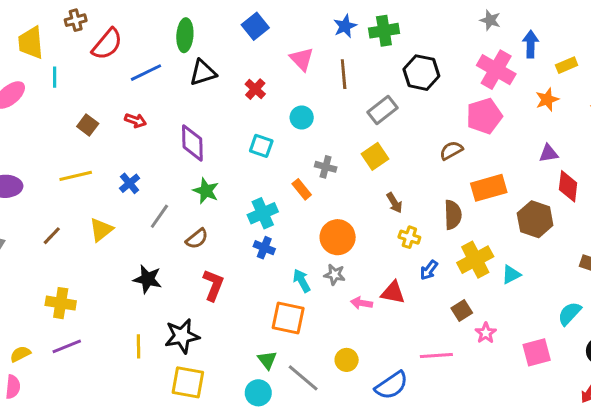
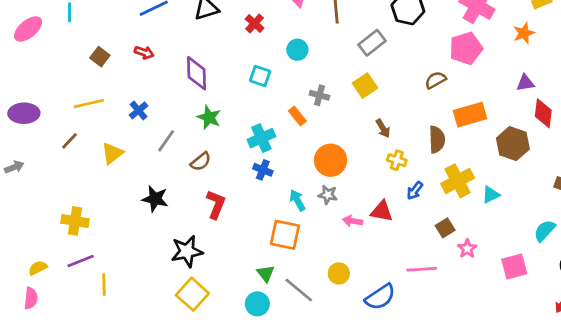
brown line: (52, 236) -> (69, 141), moved
yellow line: (139, 346) -> (104, 284), moved
yellow square: (188, 382) -> (192, 294), turned 32

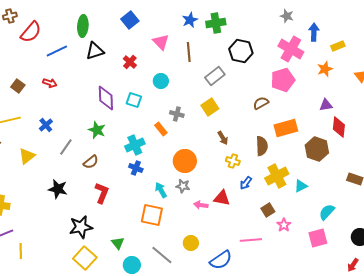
purple diamond: (197, 73) -> (106, 98), moved
cyan semicircle: (545, 231) -> (327, 212), moved
green triangle: (266, 273) -> (118, 243), moved

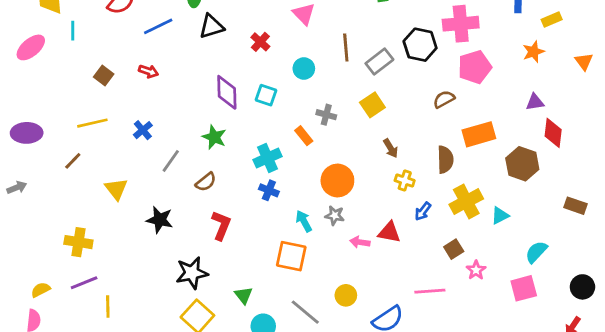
pink cross: (291, 49) -> (461, 24), moved, turned -35
black hexagon: (241, 51) -> (420, 45), moved
brown line: (189, 52) -> (346, 47), moved
yellow triangle: (27, 156) -> (116, 189), moved, turned -30

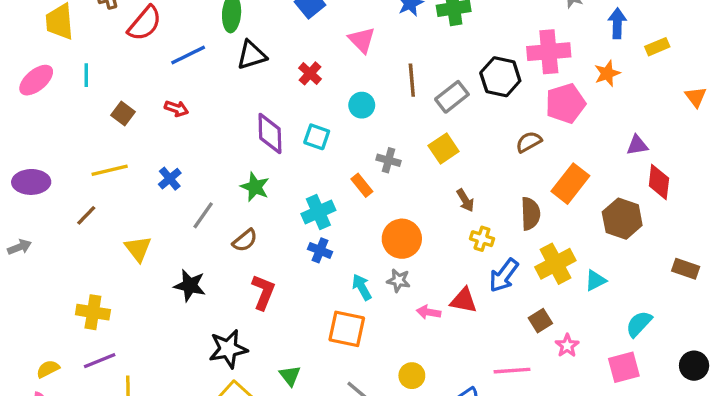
cyan line: (73, 31) -> (86, 75), moved
orange star: (533, 52) -> (607, 73), moved
orange rectangle: (479, 134) -> (570, 184), turned -36
blue arrow: (423, 211) -> (504, 275), size x1.5

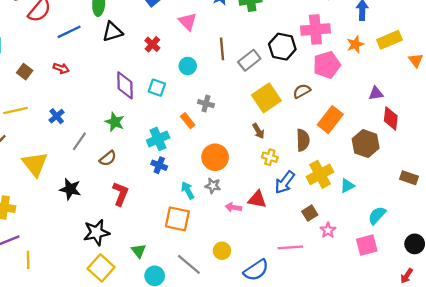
yellow rectangle: (657, 47) -> (390, 40), moved, size x1.5
yellow square: (444, 149) -> (266, 98), moved, size x1.4
yellow triangle: (138, 249) -> (35, 164), size x1.4

